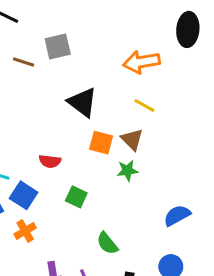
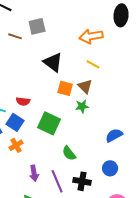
red semicircle: (50, 161) -> (23, 101), moved
green square: (76, 197) -> (49, 123), size x1.6

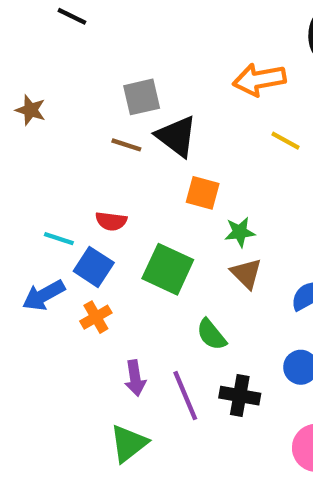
gray square: (37, 26) -> (142, 97), moved
brown line: (15, 36) -> (126, 145), moved
yellow line: (93, 64) -> (285, 141), moved
brown triangle: (85, 86) -> (246, 273), moved

